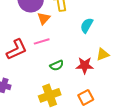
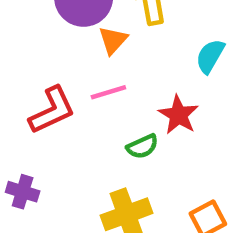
red star: (85, 65) -> (178, 115), moved, turned 30

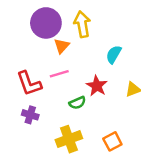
red L-shape: (52, 110) -> (29, 83), turned 96
purple cross: (23, 192) -> (30, 115), moved

